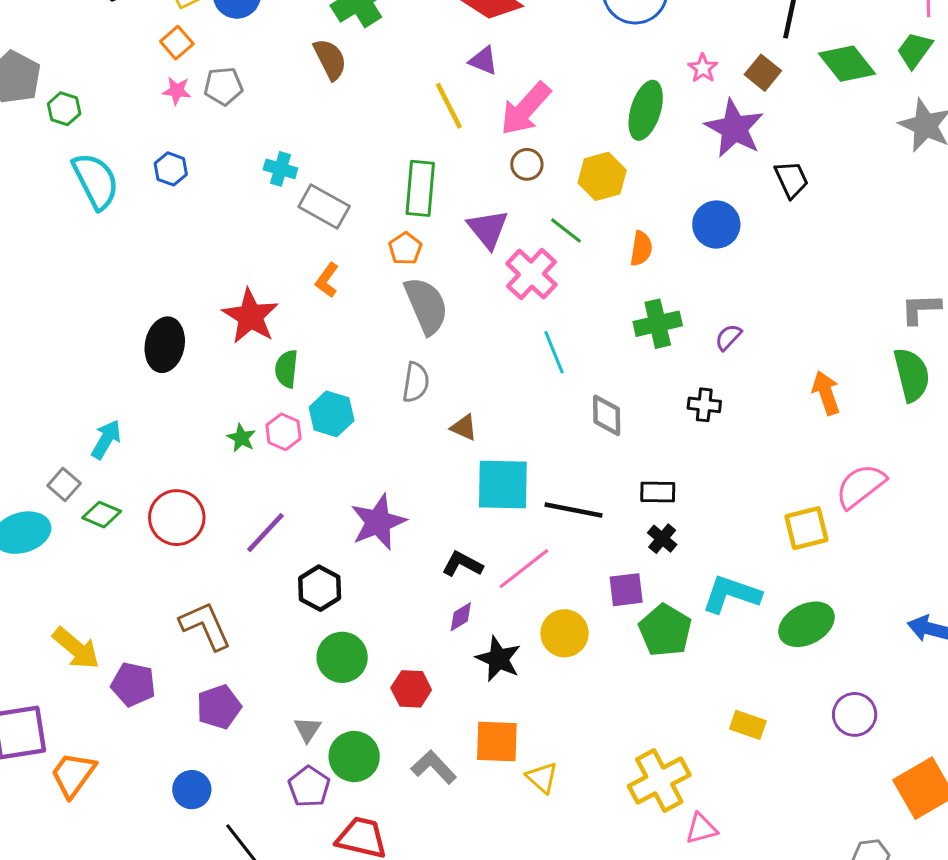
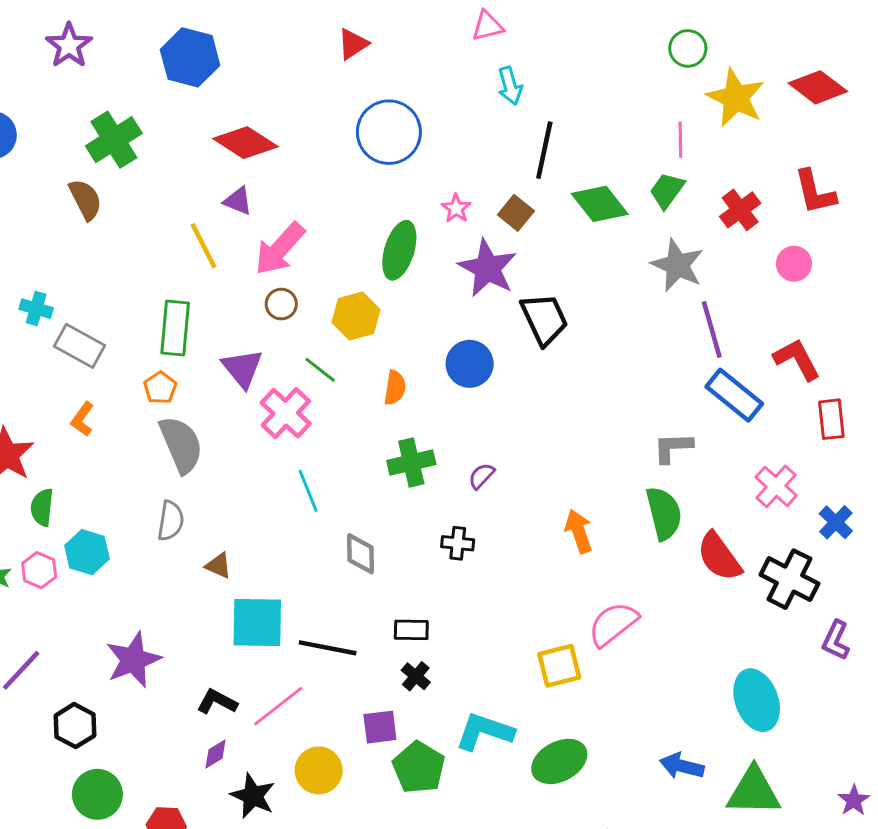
black trapezoid: (791, 179) -> (544, 319), size x1.4

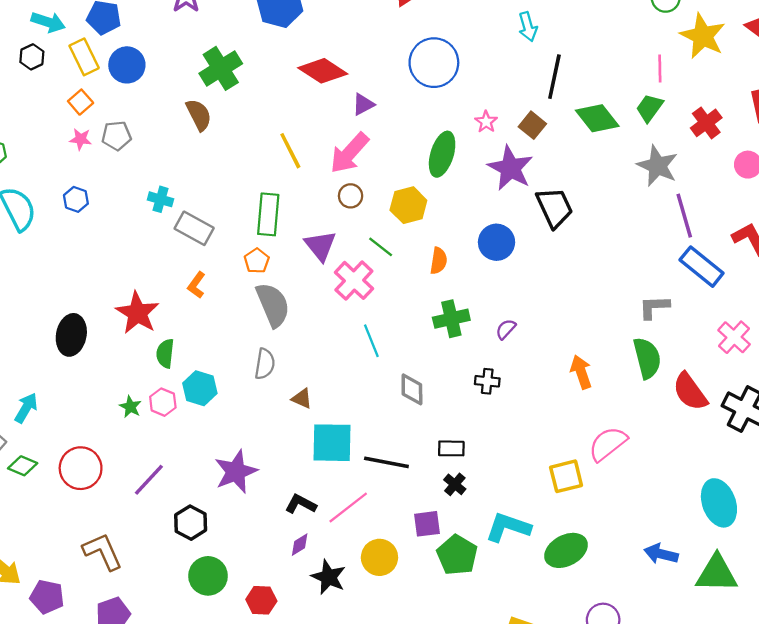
purple triangle: (238, 201) -> (363, 104), moved, turned -50

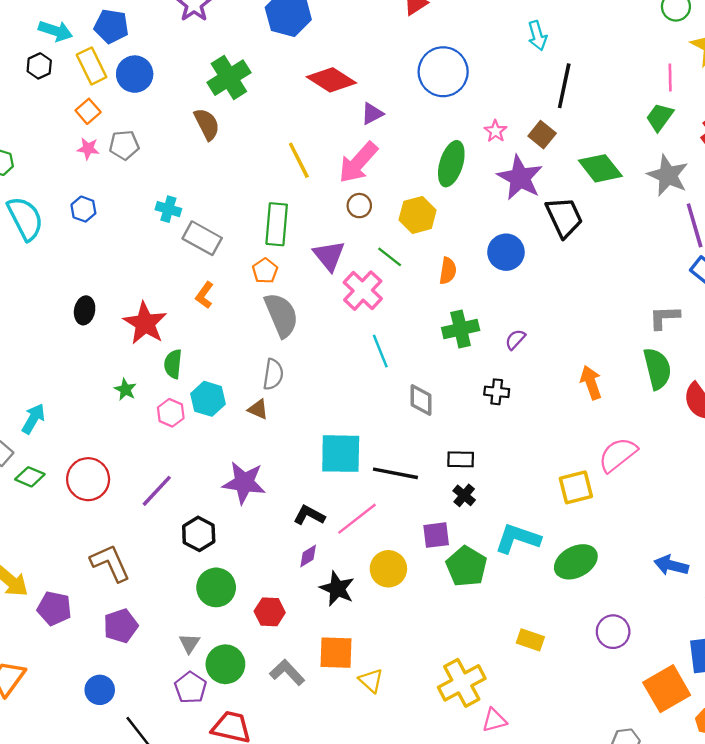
green diamond: (597, 118) -> (600, 168), moved
black ellipse: (71, 335) -> (85, 310), moved, size x0.7
brown triangle: (302, 399) -> (258, 409), moved
green star: (130, 407) -> (125, 390), moved
purple star: (236, 472) -> (244, 483), turned 30

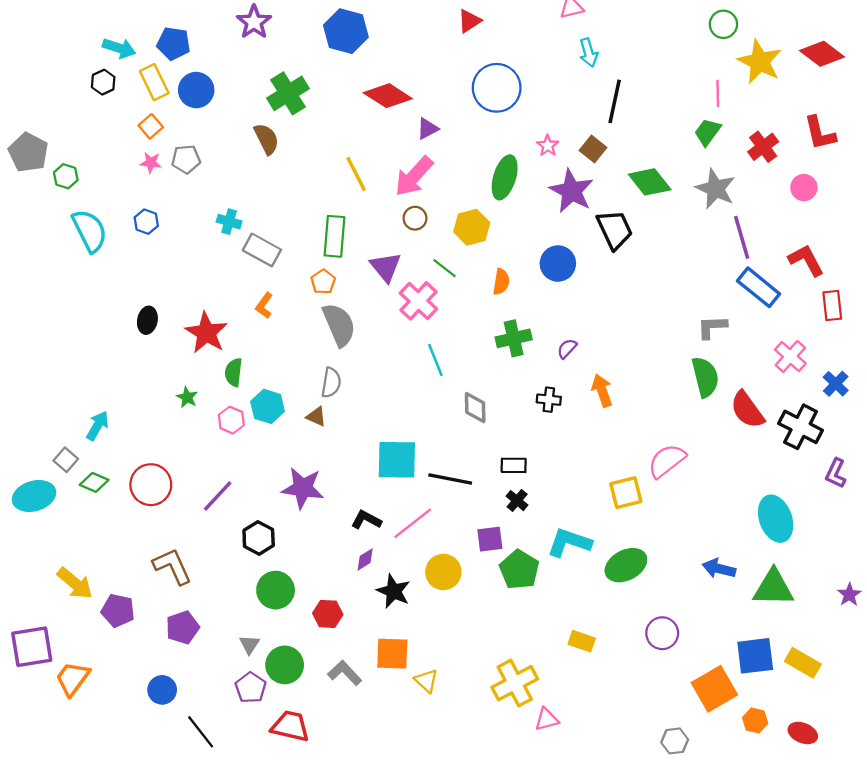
orange arrow: (591, 383) -> (602, 391), moved

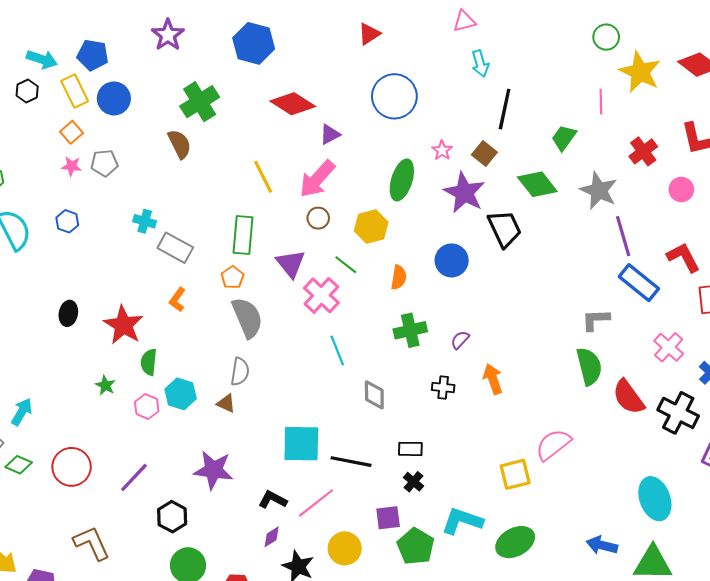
green trapezoid: (708, 132) -> (564, 138), moved

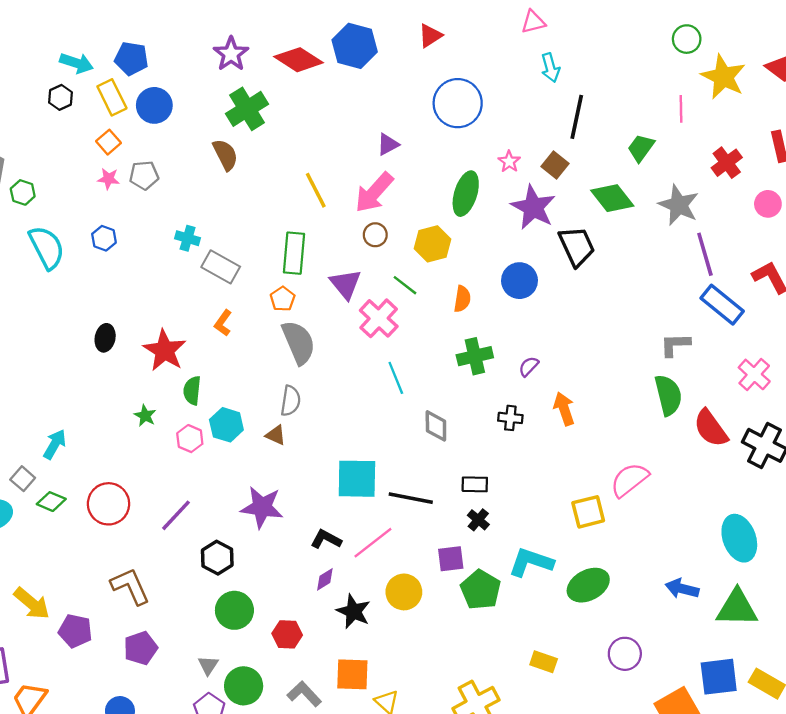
purple star: (168, 35) -> (231, 54), moved
blue hexagon: (254, 43) -> (355, 46), moved
red diamond: (293, 104) -> (299, 60), moved

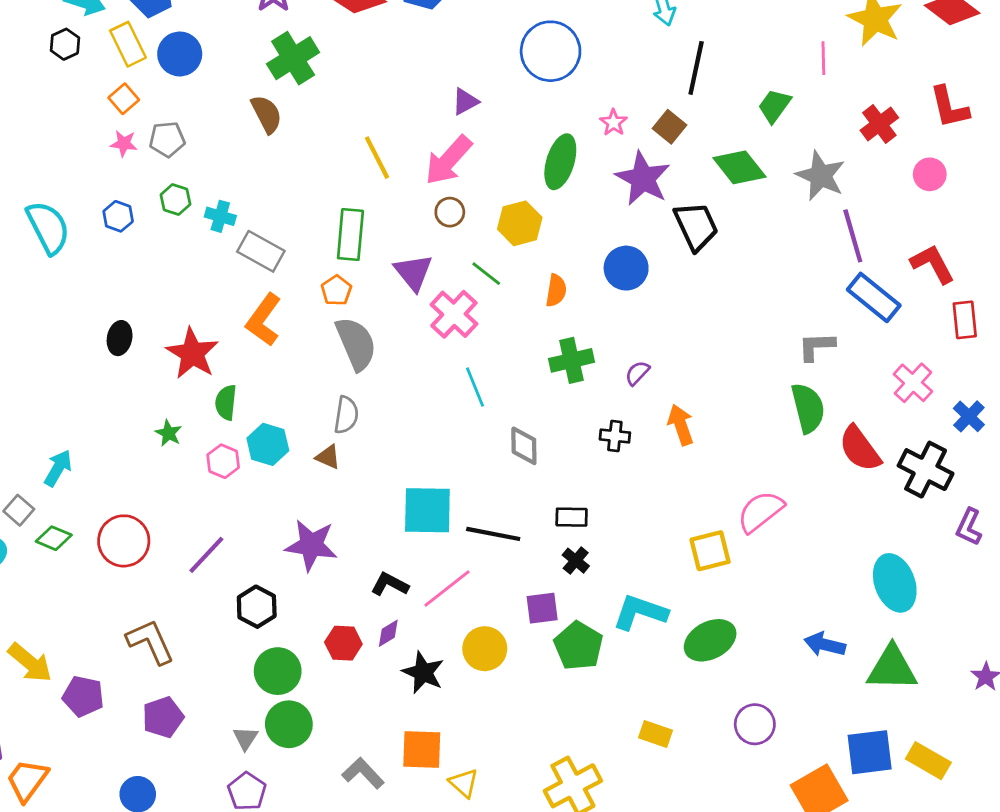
green hexagon: (23, 192) -> (176, 200), moved
orange L-shape: (223, 323) -> (264, 320), size x1.6
red hexagon: (287, 634) -> (343, 643), moved
green circle: (244, 686) -> (289, 724), moved

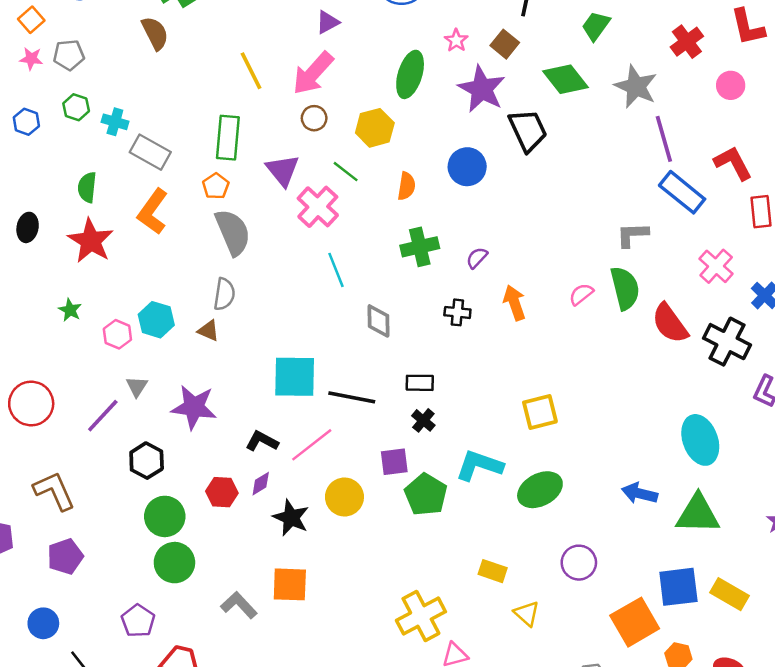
green semicircle: (226, 402) -> (87, 187), moved
pink semicircle: (760, 512) -> (581, 294), moved, size x0.6
gray triangle: (245, 738) -> (137, 386), moved
yellow triangle: (464, 783) -> (527, 614), moved

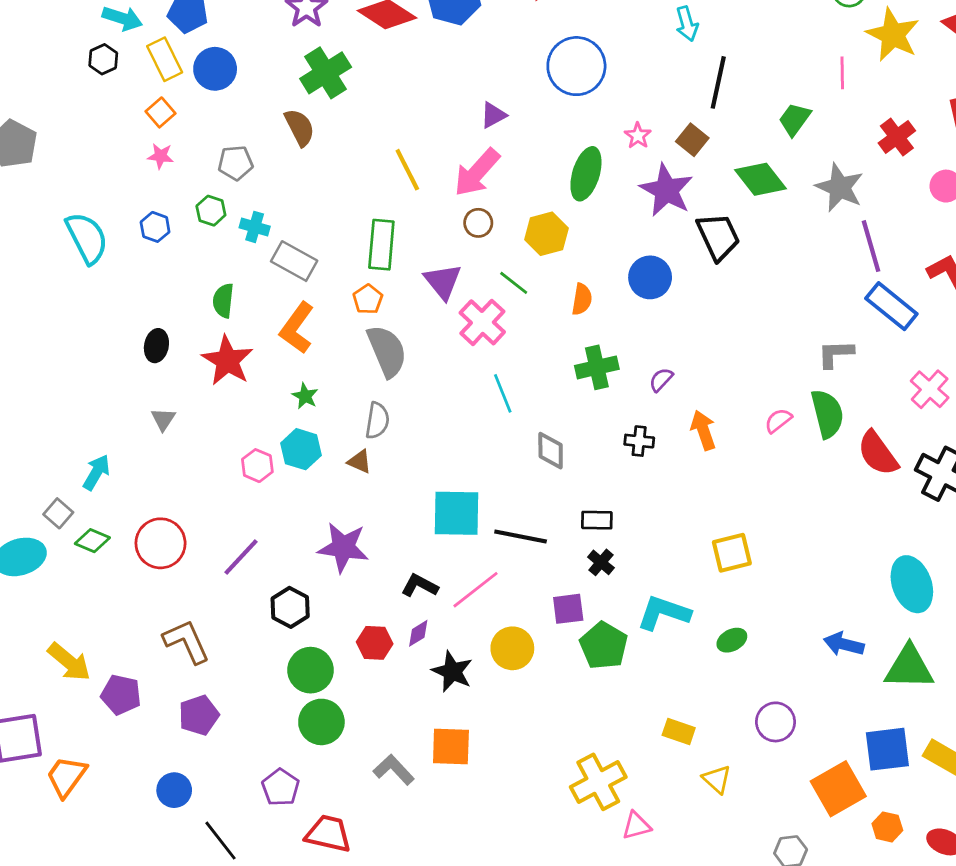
gray pentagon: (69, 55) -> (236, 163), moved
green star: (70, 310) -> (305, 396), moved
gray triangle: (137, 386) -> (163, 419), moved
green ellipse: (540, 490) -> (732, 640), size x0.6

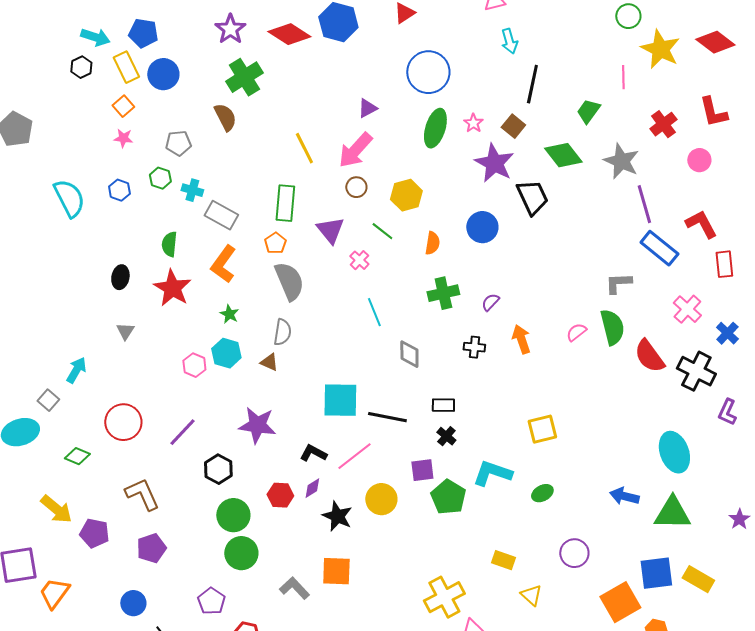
green ellipse: (586, 174) -> (435, 128), moved
pink cross: (482, 322) -> (359, 260), size x0.6
green diamond: (92, 541) -> (77, 456), moved

